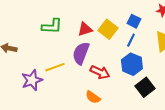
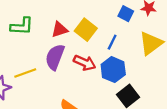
blue square: (134, 21) -> (126, 14), moved
red arrow: (100, 72) -> (85, 63), moved

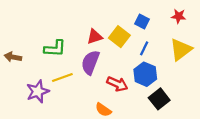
blue square: (126, 14) -> (142, 22), moved
green L-shape: (22, 26) -> (55, 48), moved
red arrow: (85, 63) -> (117, 84), moved

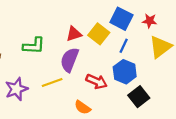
red star: (179, 16) -> (150, 21), moved
blue square: (142, 22) -> (121, 19), size x1.5
yellow line: (62, 77) -> (52, 83), moved

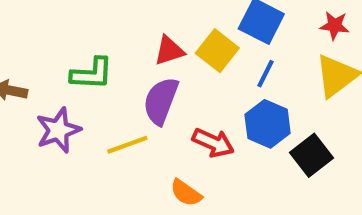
red star: (150, 21) -> (335, 26), moved
purple star: (16, 89) -> (58, 130), moved
black square: (139, 97) -> (312, 155), moved

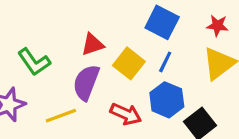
yellow square: (217, 51) -> (129, 63), moved
green L-shape: (92, 74) -> (34, 62), turned 52

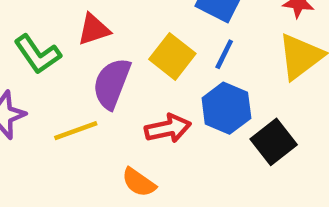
red triangle: (93, 45) -> (94, 29), moved
red arrow: (126, 114) -> (168, 128), turned -36

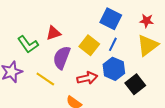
yellow line: (76, 131) -> (45, 79), turned 54

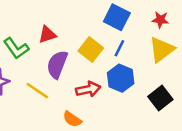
black square: (135, 84) -> (160, 98), moved

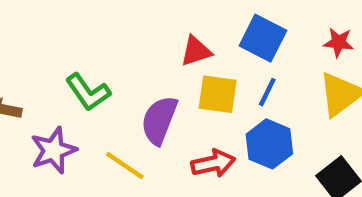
red triangle: (47, 35) -> (196, 51), moved
yellow square: (91, 50) -> (218, 94), turned -30

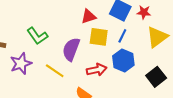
red star: (338, 42) -> (144, 12), moved

